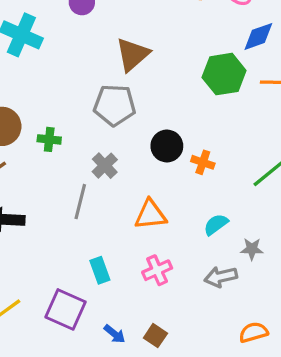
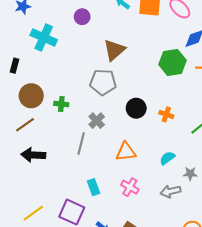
orange cross: (203, 162) -> (166, 114), moved
pink cross: (157, 270) -> (130, 187), turned -36

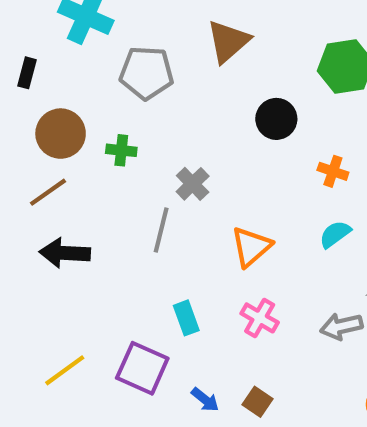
gray pentagon: (103, 82) -> (146, 73), moved
black circle: (136, 108) -> (276, 119), moved
orange triangle: (126, 152) -> (251, 247), turned -35
cyan semicircle: (167, 158) -> (335, 234), moved

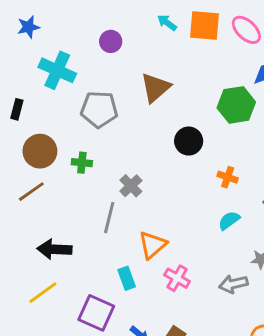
orange triangle: (251, 247) -> (153, 245), moved
black arrow: (65, 253) -> (54, 249), moved
yellow line: (65, 370) -> (43, 293), moved

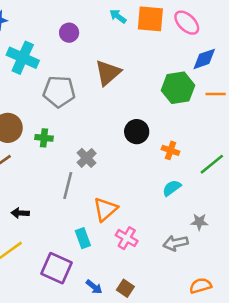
black circle: (189, 141) -> (137, 132), moved
black arrow: (54, 249) -> (20, 213), size x0.6

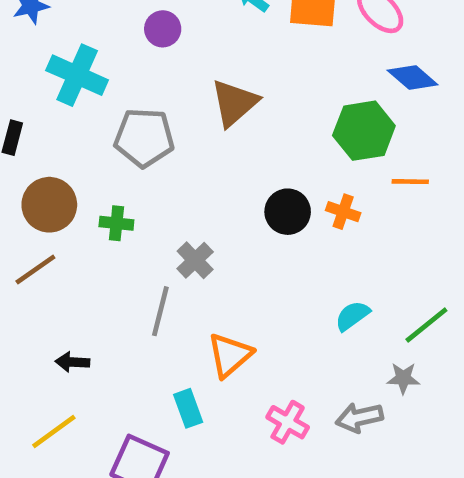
blue diamond: (204, 59) -> (413, 77), turned 60
orange line: (216, 94) -> (410, 182), moved
orange cross: (170, 150) -> (343, 212), moved
green line: (212, 164) -> (426, 325), moved
pink cross: (127, 238) -> (288, 422), moved

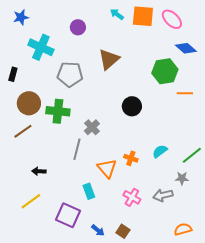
orange cross: (343, 212) -> (131, 158), moved
green cross: (116, 223) -> (58, 111), size x1.6
orange triangle: (230, 355) -> (107, 168), turned -30

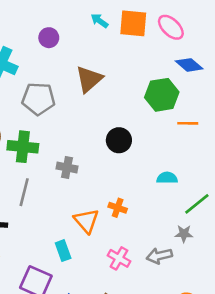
gray cross: (92, 127) -> (67, 168), turned -35
gray line: (77, 149) -> (24, 192), moved
cyan semicircle: (160, 151) -> (167, 178), moved, turned 35

